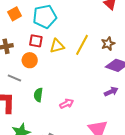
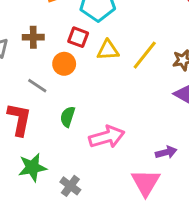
purple arrow: (111, 92) -> (166, 152), moved
pink arrow: (67, 104) -> (107, 137), size x1.6

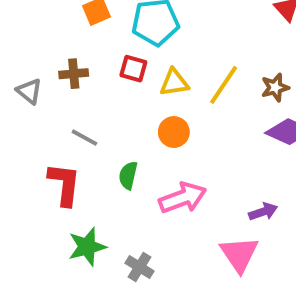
orange circle: (64, 64) -> (174, 132), moved

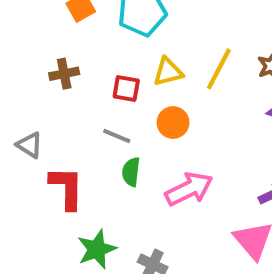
red square: (133, 69) -> (126, 89), moved
gray triangle: (29, 91) -> (30, 145), moved
gray line: (84, 138) -> (117, 136), moved

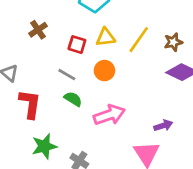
brown cross: (64, 74) -> (38, 30), turned -30
green semicircle: (131, 172) -> (73, 99), turned 108

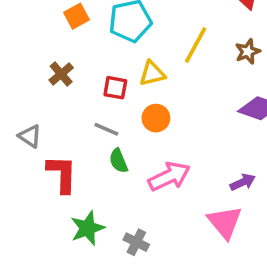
yellow line: (139, 40) -> (196, 45), moved
brown star: (173, 42) -> (248, 52), moved
green semicircle: (73, 99) -> (119, 161), turned -138

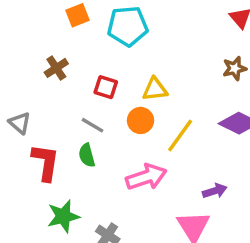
yellow line: (196, 45) -> (180, 135), moved
yellow triangle: (152, 74) -> (155, 89), moved
green semicircle: (119, 161) -> (87, 155), moved

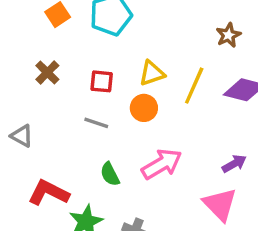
yellow line: (180, 135) -> (194, 86), moved
green semicircle: (87, 155) -> (110, 174), moved
red L-shape: (45, 162) -> (49, 193), moved, turned -60

